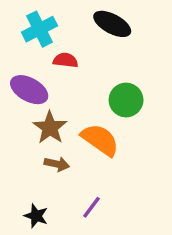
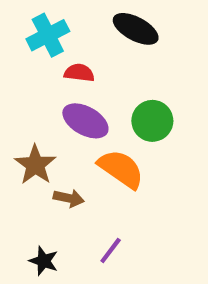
purple ellipse: (29, 90) -> (85, 121), moved
brown star: (50, 128) -> (35, 165), moved

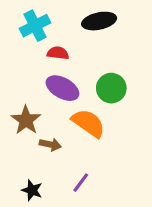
black ellipse: (136, 29) -> (99, 21), turned -40

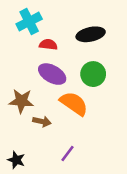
black ellipse: (99, 21) -> (91, 34), moved
brown star: (26, 120) -> (21, 101), turned -30
black star: (32, 190) -> (16, 160), moved

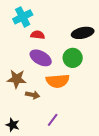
black ellipse: (91, 34) -> (83, 33), moved
orange semicircle: (74, 104) -> (58, 81), turned 140

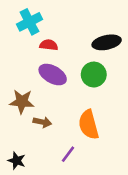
orange semicircle: (58, 81) -> (89, 125), moved, turned 80

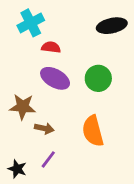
black ellipse: (107, 42) -> (112, 26), moved
purple line: (68, 154) -> (48, 159), moved

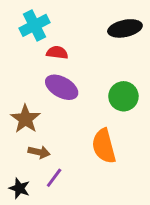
green circle: (98, 78) -> (123, 96), moved
brown star: (23, 107) -> (25, 119), turned 30
brown arrow: (44, 128) -> (39, 152), moved

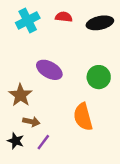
red semicircle: (57, 53) -> (64, 17), moved
black star: (19, 188) -> (16, 141), moved

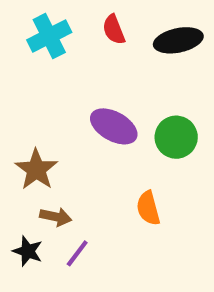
red semicircle: (64, 17) -> (114, 30), turned -119
purple ellipse: (49, 70) -> (114, 126), moved
orange semicircle: (83, 117) -> (148, 208), size x0.7

